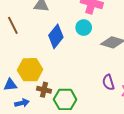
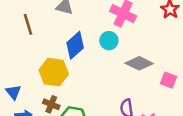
yellow hexagon: (30, 70) -> (54, 72), moved
blue triangle: (10, 85) -> (13, 92), turned 48

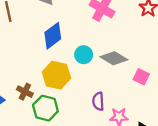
cyan circle: (109, 41) -> (84, 55), moved
yellow hexagon: (54, 72) -> (56, 75), moved

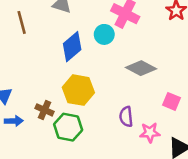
cyan circle: (84, 55) -> (104, 34), moved
pink square: (141, 77) -> (171, 101), moved

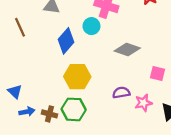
brown cross: (44, 110) -> (49, 114), moved
purple semicircle: (126, 117) -> (121, 93), turned 96

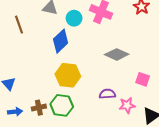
cyan circle: (91, 26) -> (74, 18), moved
blue arrow: (27, 112) -> (15, 112), moved
brown cross: (49, 114) -> (39, 108), turned -32

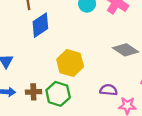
blue diamond: (61, 41) -> (40, 25), moved

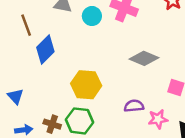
brown cross: (33, 92) -> (52, 124), turned 32

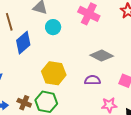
cyan circle: (92, 16) -> (53, 27), moved
purple semicircle: (134, 106) -> (92, 80), moved

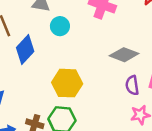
purple semicircle: (92, 80) -> (132, 85), moved, turned -91

